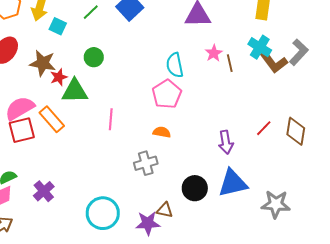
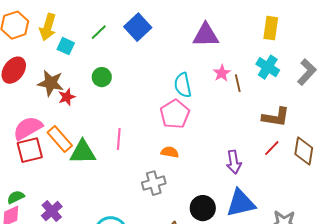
brown L-shape: (274, 62) -> (276, 117), moved, turned -44
green triangle: (75, 91) -> (83, 152), moved

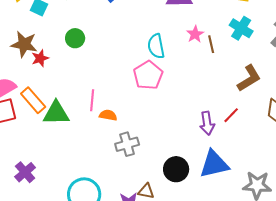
brown L-shape: (276, 117) -> (249, 78), turned -40
red line: (272, 148) -> (231, 115), moved
orange semicircle: (170, 152) -> (108, 115), moved

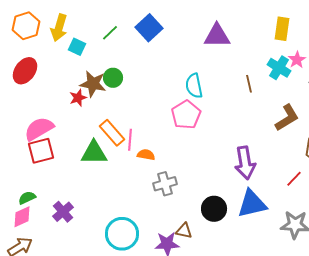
pink star: (195, 34) -> (297, 60), moved
brown star: (24, 44) -> (93, 84), moved
orange rectangle: (33, 100) -> (112, 133), moved
red line: (231, 115) -> (294, 179), moved
purple arrow: (207, 123) -> (245, 163), size x1.4

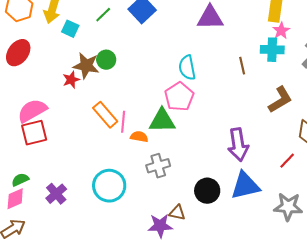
pink star: (297, 60) -> (281, 31), moved
cyan cross: (279, 68) -> (272, 50), turned -30
green triangle: (94, 153) -> (162, 121), moved
cyan circle: (122, 234) -> (109, 186), moved

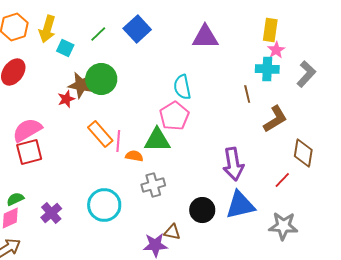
green circle: (106, 60) -> (101, 79), size x1.6
brown line: (242, 66) -> (247, 94), moved

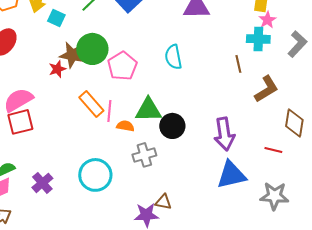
pink pentagon: (174, 116) -> (122, 66), moved
red line: (282, 180) -> (273, 150), turned 60
black circle: (202, 210) -> (172, 126), moved

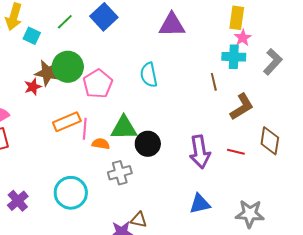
orange rectangle: (91, 104) -> (67, 122), turned -72
red line: (273, 150) -> (236, 152), moved
blue triangle: (231, 175) -> (200, 204), moved, size x0.7

